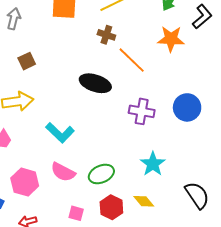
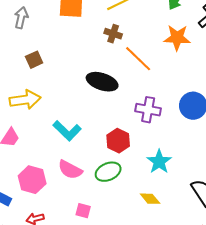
red hexagon: (111, 207) -> (118, 141), moved

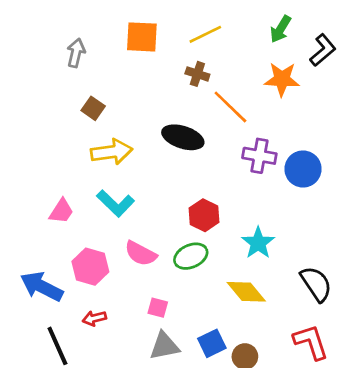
brown square: (34, 60) -> (93, 108), turned -30
yellow arrow: (25, 100) -> (112, 152), moved
purple cross: (148, 110) -> (259, 156), moved
cyan L-shape: (67, 131) -> (116, 203), moved
yellow diamond: (150, 199) -> (246, 292), size x1.4

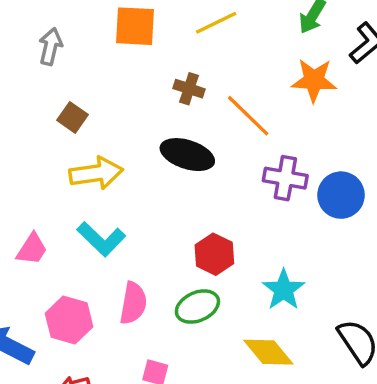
brown cross: (197, 74) -> (189, 89), moved
pink semicircle: (141, 254) -> (133, 303), turned -108

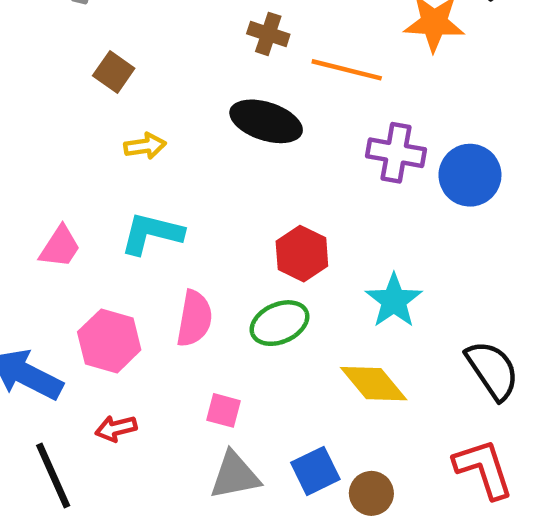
orange line: (248, 116) -> (347, 70), turned -30
yellow arrow: (96, 173) -> (145, 146), size x0.6
cyan L-shape: (101, 239) -> (152, 233), turned 150

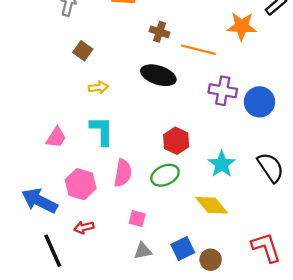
cyan L-shape: (152, 233) -> (102, 131), turned 76
black semicircle: (492, 370) -> (271, 167), moved
gray triangle: (235, 475) -> (143, 251), size x0.7

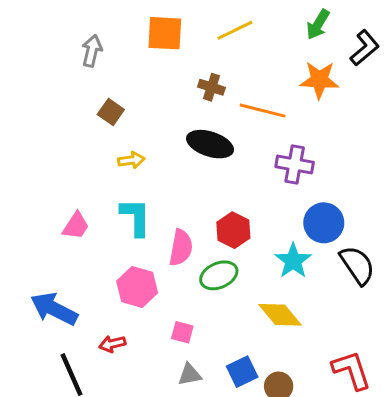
blue circle: (259, 102) -> (324, 223), moved
pink semicircle: (123, 173) -> (181, 248), moved
pink hexagon: (81, 184) -> (137, 287), moved

